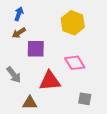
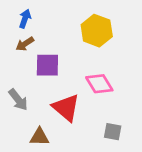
red triangle: (50, 81) -> (66, 108), turned 45

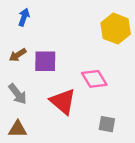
yellow hexagon: (97, 31) -> (116, 29), moved
brown arrow: (25, 44) -> (18, 55), moved
brown triangle: (39, 137) -> (18, 129), moved

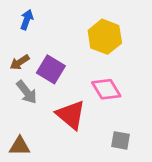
yellow hexagon: (116, 29) -> (105, 37), moved
purple square: (45, 61) -> (51, 69), turned 30
gray arrow: (18, 94) -> (27, 92), moved

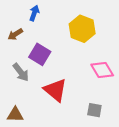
blue arrow: (27, 20) -> (34, 13), moved
brown arrow: (20, 62) -> (15, 34), moved
pink diamond: (106, 89) -> (102, 70), moved

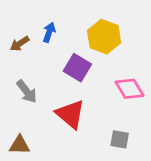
blue arrow: (34, 13) -> (49, 32), moved
purple square: (40, 54) -> (77, 68), moved

